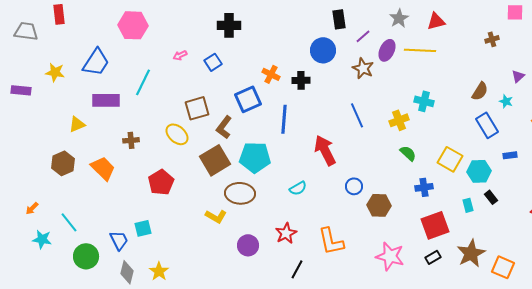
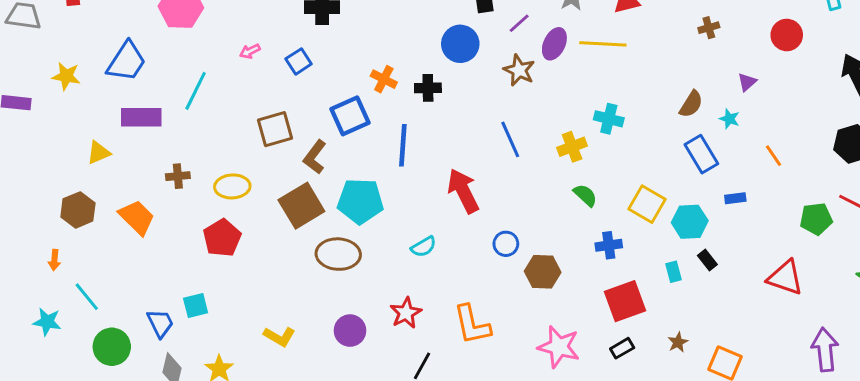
yellow ellipse: (177, 134) -> (232, 186), moved, turned -45
orange arrow: (32, 208) -> (54, 260), moved, turned -40
yellow L-shape: (216, 216) -> (279, 336), moved
brown star: (471, 253) -> (678, 342), size x0.5

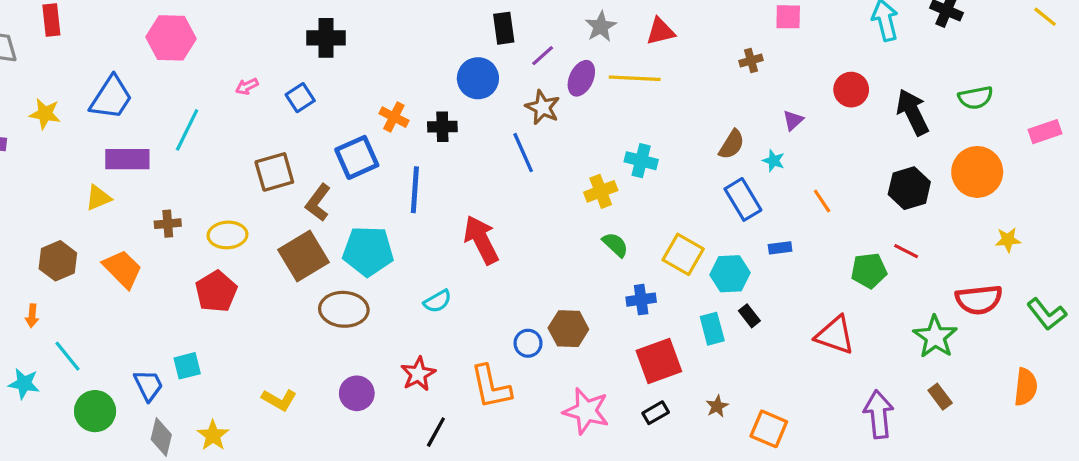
red circle: (787, 35) -> (851, 90), moved
blue line: (510, 139) -> (523, 153), moved
yellow triangle: (99, 153) -> (98, 198), moved
blue circle: (506, 244) -> (528, 343), moved
cyan rectangle: (674, 272) -> (712, 329), size x1.4

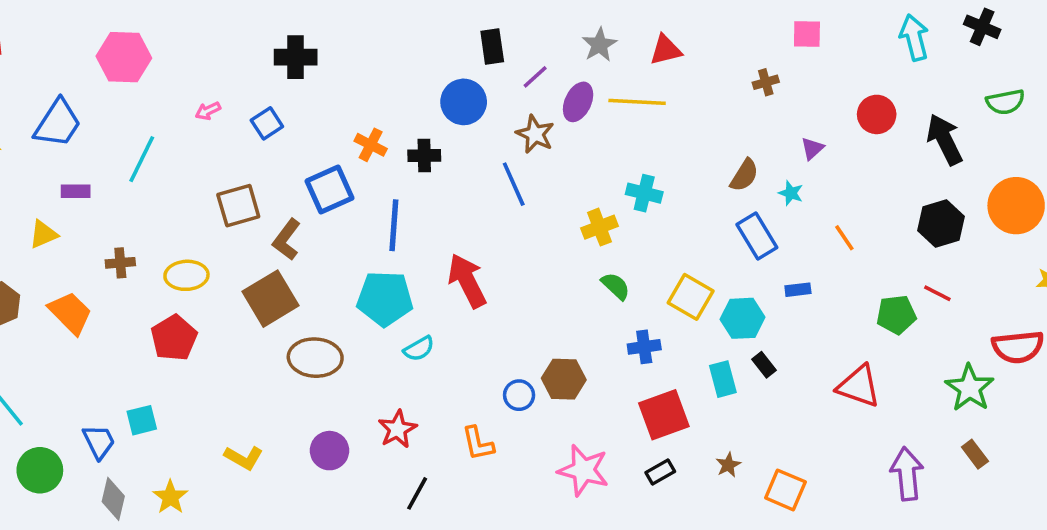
green semicircle: (976, 98) -> (1005, 102), moved
purple rectangle: (127, 159) -> (76, 191), size x0.6
cyan pentagon: (368, 251) -> (385, 299), moved
orange L-shape: (491, 387) -> (478, 443), size x0.7

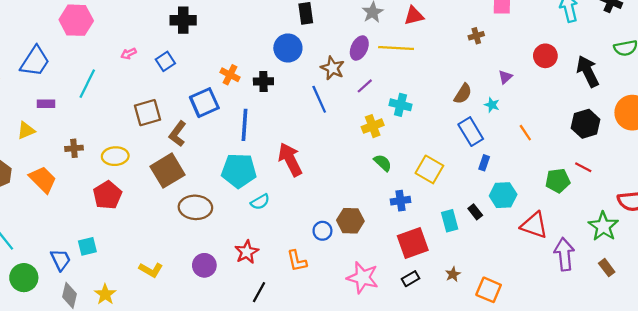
purple line: (535, 77) -> (365, 86), moved
blue rectangle: (798, 290) -> (484, 163), moved, turned -64
cyan hexagon: (743, 318) -> (503, 195), moved
purple arrow: (907, 474) -> (564, 254), moved

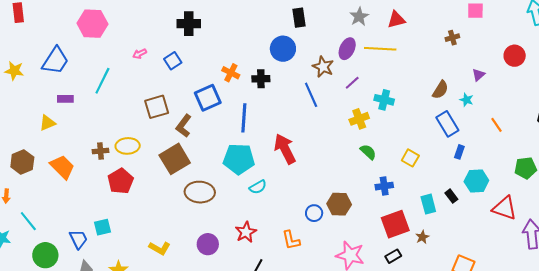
brown cross: (74, 148) -> (100, 151), moved
yellow square: (429, 169) -> (410, 158), size x0.7
brown star: (453, 274) -> (422, 237), moved

